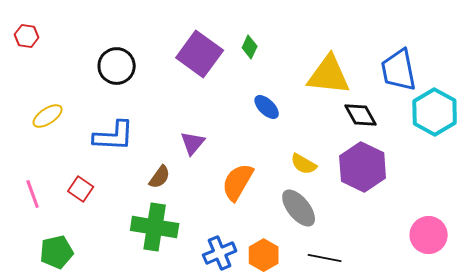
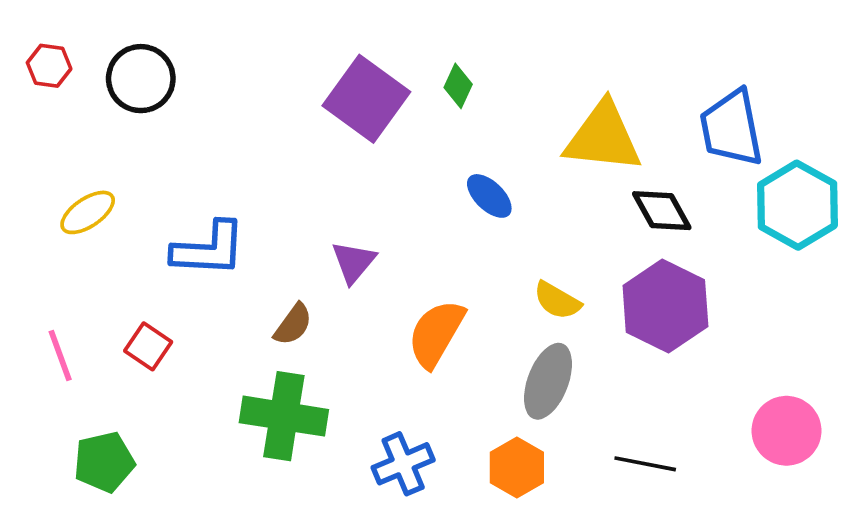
black circle: (117, 66) -> (141, 79), moved
gray ellipse: (299, 208) -> (548, 381), turned 60
orange hexagon: (264, 255) -> (517, 467), moved
black line: (325, 258) -> (645, 464), moved

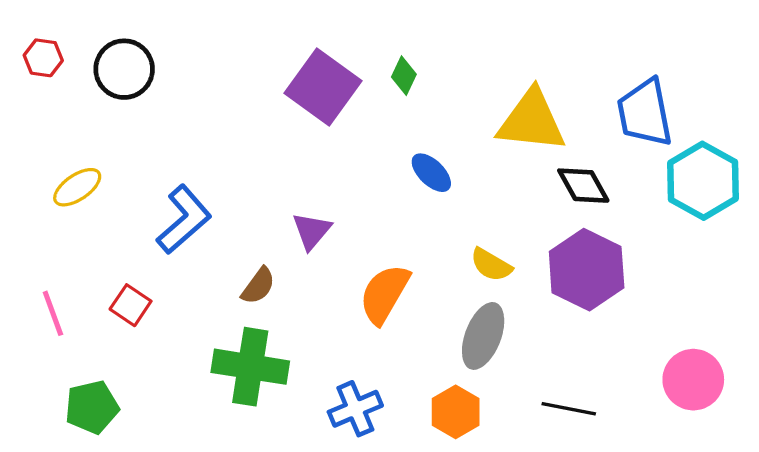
blue L-shape: (209, 249) -> (184, 220), turned -44

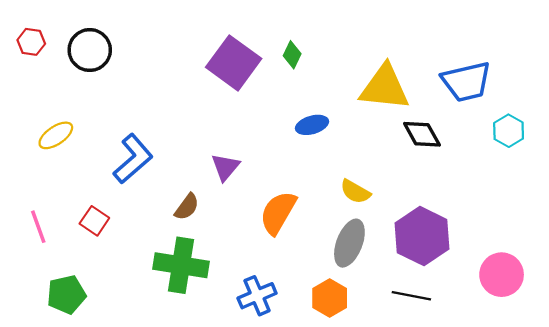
blue trapezoid: (645, 113) -> (466, 82), turned -92
blue ellipse: (431, 173) -> (312, 125), turned -60
cyan hexagon: (703, 181) -> (509, 131), size x0.6
purple hexagon: (587, 270) -> (422, 236), moved

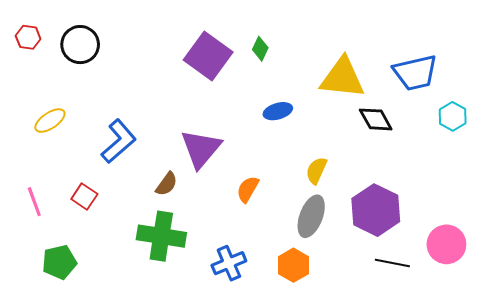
purple triangle: (225, 167) -> (201, 149), size x1.6
yellow semicircle: (355, 192) -> (316, 170), turned 84
orange semicircle: (278, 213) -> (248, 189), size x0.7
black line: (411, 296) -> (392, 263), moved

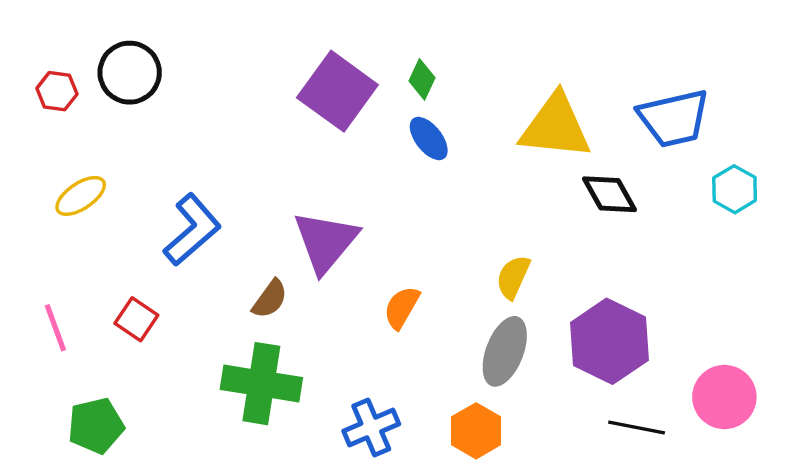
red hexagon: (28, 37) -> (57, 91), moved
blue ellipse: (278, 111) -> (429, 138), moved, turned 68

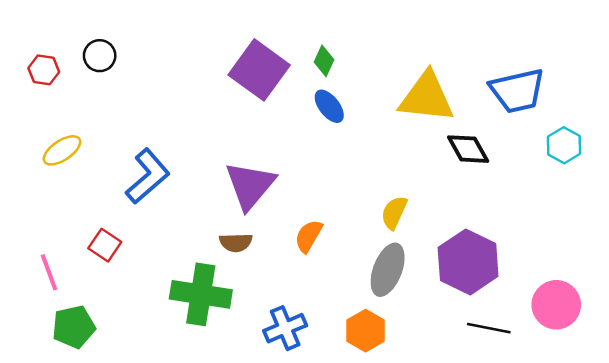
black circle: (130, 73) -> (100, 56), size x0.7
brown semicircle: (270, 299) -> (236, 242), moved, turned 52
pink line: (55, 328) -> (49, 272), moved

